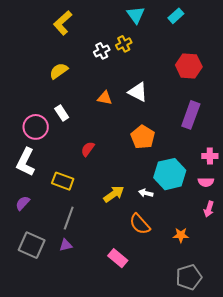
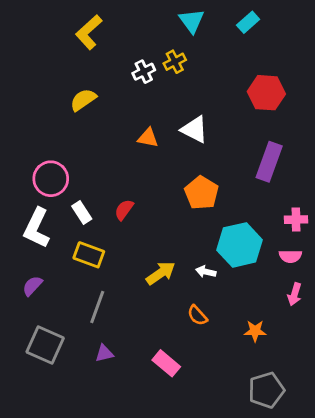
white rectangle: (62, 113) -> (82, 213), moved
orange semicircle: (140, 224) -> (197, 315), size x0.7
purple triangle: (66, 245) -> (104, 353), moved

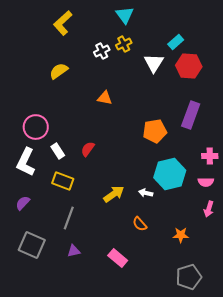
cyan triangle: (192, 21) -> (125, 15), moved
cyan rectangle: (248, 22) -> (176, 42), moved
white triangle: (194, 129) -> (154, 63), moved, turned 35
orange pentagon: (202, 193) -> (155, 131), moved, turned 30

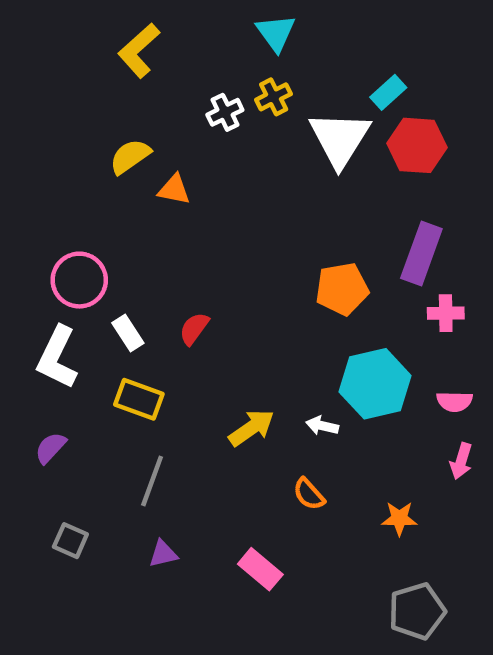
white triangle: (154, 63) -> (340, 139), size x1.4
orange triangle: (105, 98) -> (174, 190), moved
pink cross: (210, 156) -> (446, 313), moved
gray square: (32, 245) -> (70, 541), size x0.6

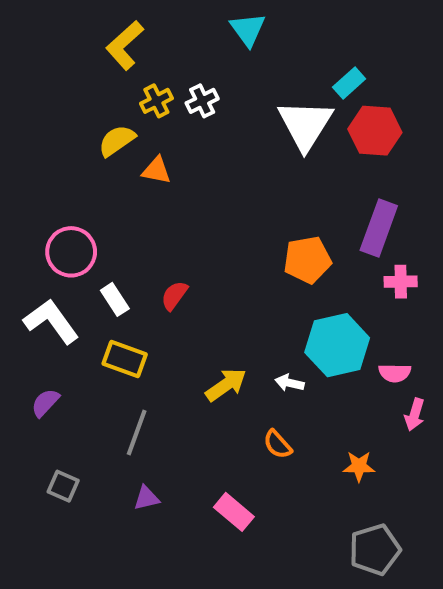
yellow cross: (274, 97) -> (156, 101), moved
white L-shape: (57, 357) -> (51, 321), turned 118
pink semicircle: (455, 401) -> (395, 373), moved

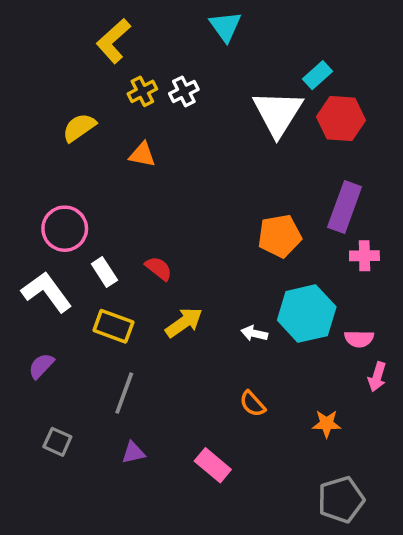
yellow semicircle: (117, 141) -> (79, 128), moved
red semicircle: (174, 295) -> (159, 268), turned 92
white arrow: (289, 383) -> (254, 333), moved
yellow arrow: (226, 385) -> (184, 323), moved

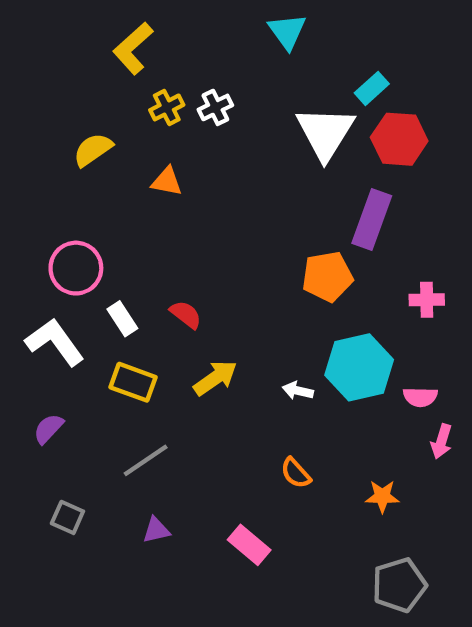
cyan triangle: (225, 26) -> (287, 31), moved
purple rectangle: (345, 207) -> (372, 219), moved
gray line: (124, 393) -> (146, 460), turned 36

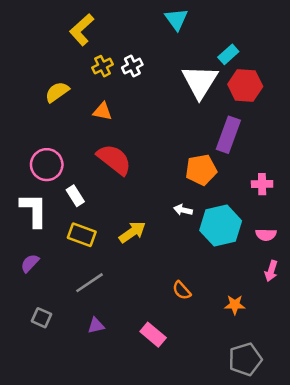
red semicircle: (186, 315) -> (114, 159), moved, size x1.8
white L-shape: (55, 342) -> (34, 210), turned 36
white arrow: (298, 391) -> (183, 210), moved
pink semicircle: (420, 397) -> (266, 235), moved

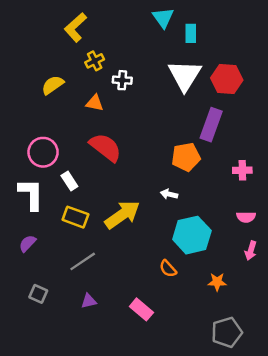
cyan rectangle: (228, 54) -> (191, 33), moved, turned -48
white cross: (132, 66) -> (122, 80), moved, turned 30
cyan hexagon: (221, 226) -> (192, 235), moved
yellow arrow: (132, 232) -> (122, 215), size x1.4

